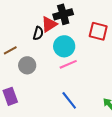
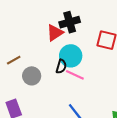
black semicircle: (38, 33) -> (61, 66), moved
pink line: (68, 64) -> (75, 75), turned 48

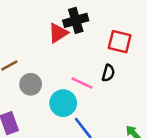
cyan circle: (71, 56) -> (63, 103), moved
black semicircle: (61, 66) -> (108, 73), moved

